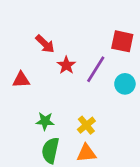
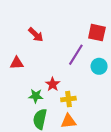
red star: (66, 65) -> (53, 84), moved
yellow cross: (86, 125) -> (68, 99), turned 32

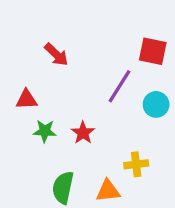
green star: (36, 96) -> (45, 131), moved
yellow cross: (68, 99) -> (136, 164), moved

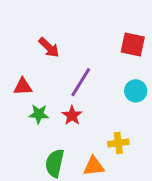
purple line: (120, 86) -> (81, 82), moved

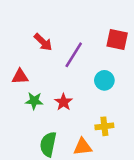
purple line: (81, 82) -> (74, 55), moved
cyan circle: (136, 91) -> (104, 80), moved

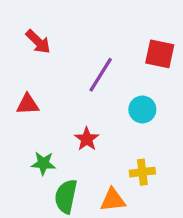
red arrow: (43, 42) -> (38, 42), moved
green star: (34, 101) -> (43, 163), moved

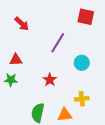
red square: (160, 54) -> (86, 17), moved
green star: (43, 163) -> (11, 80), moved

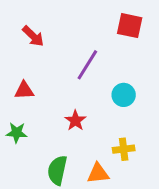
green star: (11, 80) -> (17, 133), moved

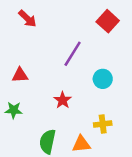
red square: (130, 26) -> (108, 21), turned 30
red arrow: (33, 36) -> (27, 19), moved

